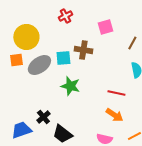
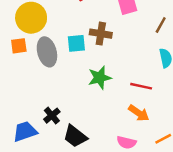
gray ellipse: (39, 65) -> (47, 52), turned -70
green star: (70, 86) -> (100, 78), moved, turned -30

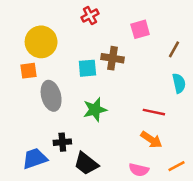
gray ellipse: (47, 52) -> (51, 96), moved
green star: (100, 78) -> (95, 110), moved
black cross: (52, 116) -> (62, 142), turned 35

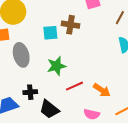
red line: (154, 112) -> (75, 86), moved, turned -36

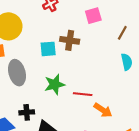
red line: (75, 86) -> (83, 94), moved, turned 30

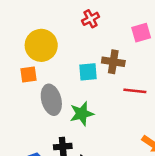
green star: (55, 84) -> (82, 114), moved
red line: (83, 94) -> (135, 91), moved

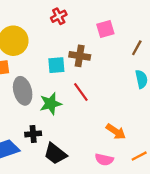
red line: (135, 91) -> (81, 92), moved, turned 48

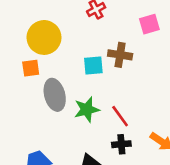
red line: (81, 92) -> (120, 116), moved
black cross: (33, 134) -> (121, 144), moved

